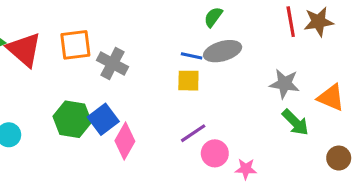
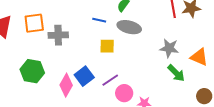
gray ellipse: (223, 51) -> (129, 27), turned 30
blue line: (192, 56) -> (99, 20), moved
gray cross: (113, 64) -> (58, 35), turned -30
blue square: (103, 119) -> (84, 76), moved

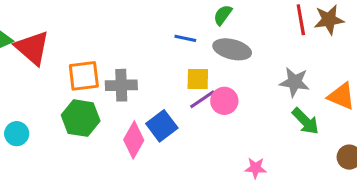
orange square: (34, 23) -> (84, 76), moved
gray cross: (58, 35) -> (121, 85), moved
purple line: (110, 80) -> (202, 99), moved
pink circle: (124, 93) -> (224, 101), moved

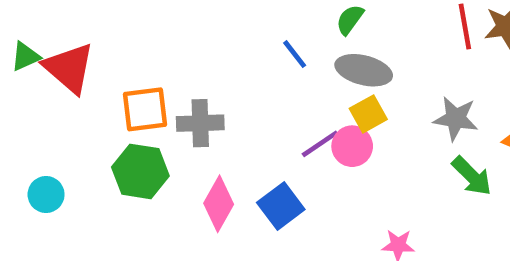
blue line: (185, 38) -> (295, 54), turned 40
yellow square: (198, 79) -> (368, 114), moved, turned -30
blue square: (162, 126) -> (281, 206), moved

